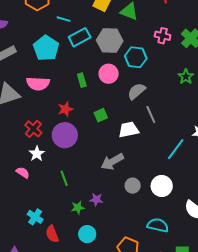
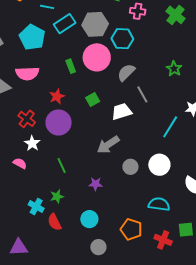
pink cross: (163, 36) -> (138, 11), moved
pink circle: (109, 74) -> (97, 57), size x1.4
green star: (186, 77) -> (174, 69), moved
green star: (78, 208) -> (57, 196), moved

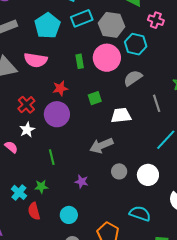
gray line: (142, 94) -> (157, 103), moved

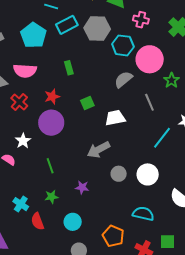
pink circle: (107, 58) -> (150, 59), moved
red cross: (26, 105) -> (19, 102), moved
green star: (41, 187) -> (51, 197), moved

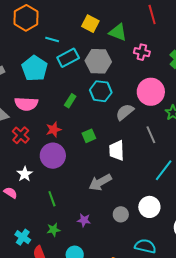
cyan hexagon: (123, 45) -> (101, 91), moved
green rectangle: (69, 68) -> (70, 101), turned 48
white trapezoid: (115, 118) -> (117, 150), turned -80
gray circle: (119, 174) -> (121, 214), moved

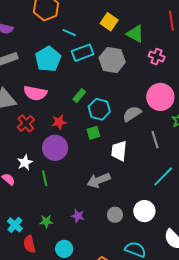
cyan hexagon: (101, 91) -> (99, 109), moved
green line: (52, 199) -> (45, 178), moved

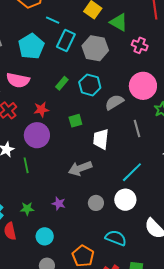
cyan rectangle: (83, 53) -> (66, 40), turned -45
cyan hexagon: (99, 109) -> (90, 85), moved
cyan line: (163, 176) -> (132, 172), moved

